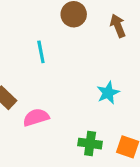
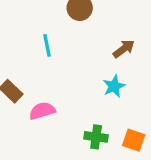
brown arrow: (118, 26) -> (124, 49), moved, turned 75

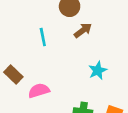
brown arrow: (124, 49) -> (83, 30), moved

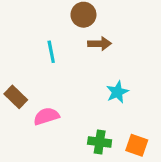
brown arrow: (83, 30) -> (100, 44), turned 36

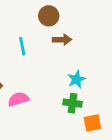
green cross: (100, 142) -> (73, 103), moved
orange square: (137, 145) -> (92, 123), turned -30

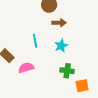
cyan line: (22, 46) -> (35, 41), moved
cyan star: (76, 79) -> (61, 46), moved

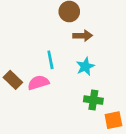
pink semicircle: (26, 68) -> (38, 83), moved

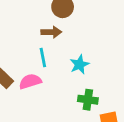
brown arrow: (83, 36) -> (51, 32), moved

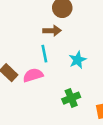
green cross: (88, 100) -> (71, 98), moved, turned -30

